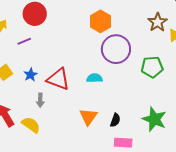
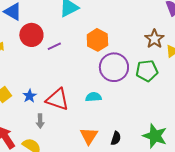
purple line: (24, 41) -> (54, 46), moved
green pentagon: (152, 67) -> (147, 71), moved

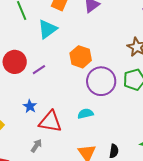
blue star: (30, 96) -> (30, 106), moved
gray arrow: (40, 121) -> (36, 146), turned -136

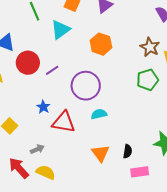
orange hexagon: (81, 57) -> (101, 44), moved
purple circle: (101, 81) -> (86, 86), moved
gray arrow: (36, 146) -> (37, 149), moved, turned 32

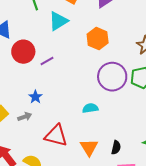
purple circle: (86, 86) -> (112, 77), moved
red triangle: (64, 122) -> (56, 136), moved
gray arrow: (37, 149) -> (25, 117), moved

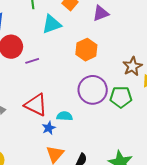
blue star: (35, 97) -> (49, 128), moved
red triangle: (56, 136) -> (36, 105), moved

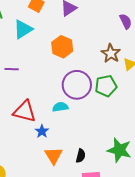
purple line: (32, 61) -> (12, 69), turned 32
cyan semicircle: (65, 116) -> (60, 107), moved

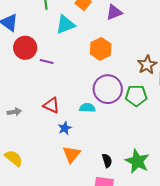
red triangle: (25, 111) -> (51, 105), size x0.7
black semicircle: (81, 156) -> (107, 161), moved, turned -40

